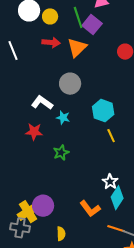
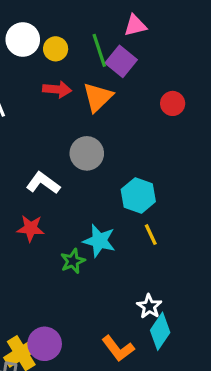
cyan star: (63, 118) -> (99, 241), moved, size x1.5

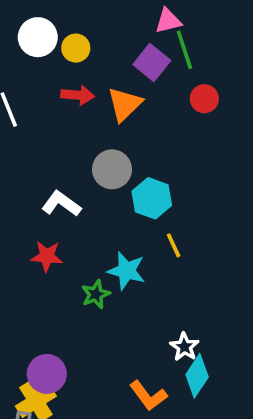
green line: (99, 50) -> (184, 50), moved
red circle: (173, 103) -> (204, 99), moved
cyan hexagon: (138, 196) -> (152, 198), moved
yellow line: (151, 235) -> (174, 245), moved
purple circle: (45, 344) -> (47, 374), moved

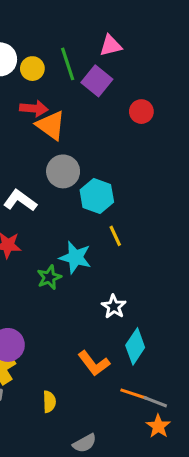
green line: (184, 50) -> (68, 64), moved
orange triangle: (125, 104) -> (51, 125), moved, turned -40
white star: (184, 347) -> (114, 307), moved

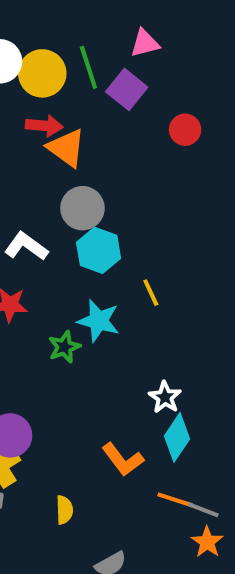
yellow circle: (32, 69) -> (42, 73), size x1.5
cyan hexagon: (97, 196) -> (99, 250), moved
white star: (114, 307) -> (165, 397), moved

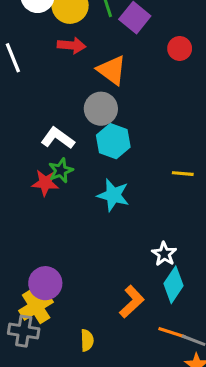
orange triangle: (66, 148) -> (112, 70), moved
yellow line: (151, 293) -> (183, 174), moved, turned -60
green star: (64, 347) -> (61, 170), moved
orange L-shape: (123, 460) -> (132, 302), turned -96

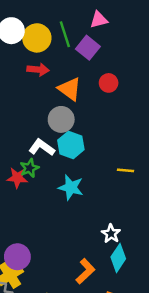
red circle: (180, 48) -> (109, 83), moved
white L-shape: (58, 138) -> (42, 147), moved

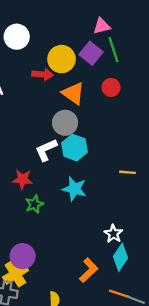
green line: (65, 34) -> (113, 50), moved
yellow circle: (37, 38) -> (61, 59), moved
white L-shape: (42, 147) -> (46, 150), turned -60
green star: (30, 168) -> (34, 204), moved

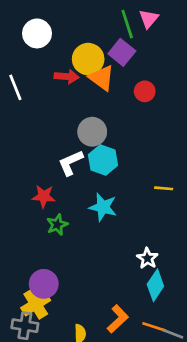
pink triangle: (102, 26) -> (149, 19), moved, turned -36
green line: (113, 50) -> (127, 24), moved
orange triangle: (73, 93) -> (102, 78), moved
orange L-shape: (89, 270) -> (118, 319), moved

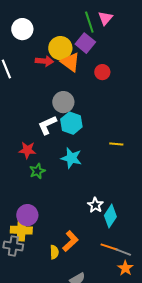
white star: (147, 258) -> (95, 205), moved
yellow cross: (36, 304) -> (21, 230), turned 35
orange L-shape: (118, 319) -> (70, 241), moved

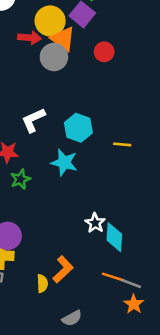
gray circle: (63, 102) -> (54, 57), moved
cyan hexagon: (71, 123) -> (78, 128), moved
cyan diamond: (110, 216) -> (114, 237), turned -30

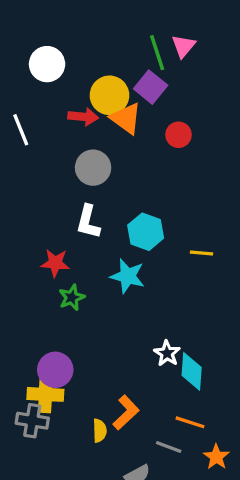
gray circle: (54, 57) -> (93, 168), moved
white L-shape: (33, 120) -> (88, 222), turned -52
gray line: (131, 284) -> (169, 447), moved

